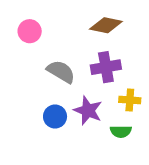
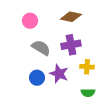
pink circle: (30, 31) -> (30, 21), moved
green semicircle: (121, 131) -> (88, 93), moved

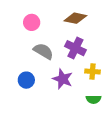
purple cross: (71, 45) -> (75, 48), turned 36
blue circle: (37, 78) -> (26, 80), moved

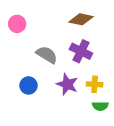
pink circle: (32, 22) -> (17, 24), moved
yellow cross: (92, 72) -> (95, 84), moved

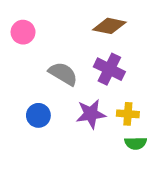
purple star: (67, 84) -> (91, 114), turned -30

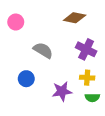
purple cross: (109, 69) -> (86, 49), moved
purple star: (91, 114) -> (62, 91), moved

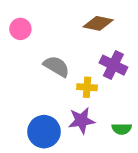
yellow cross: (87, 78) -> (87, 87), moved
blue circle: (26, 79) -> (44, 132), moved, size x1.5

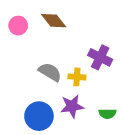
brown diamond: (98, 23) -> (54, 21), moved, turned 40
gray semicircle: (56, 66) -> (50, 72), moved

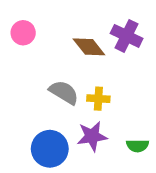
brown diamond: (54, 21) -> (89, 47), moved
purple cross: (100, 57) -> (127, 36), moved

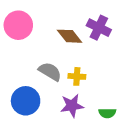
pink circle: (23, 33) -> (18, 25), size x1.5
blue circle: (50, 149) -> (26, 101), moved

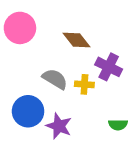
purple cross: (99, 28) -> (109, 67), moved
purple star: (72, 106) -> (59, 126), moved, turned 30

